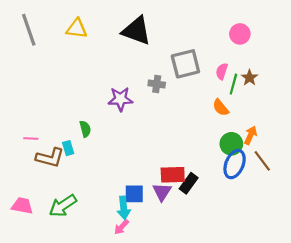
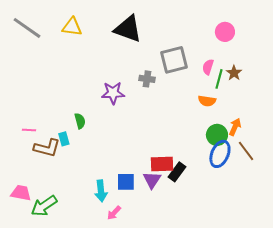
gray line: (29, 30) -> (27, 28), turned -36
orange semicircle: (221, 108) -> (207, 101), turned -42
green arrow: (63, 206) -> (44, 206), moved
cyan arrow: (124, 208) -> (101, 191), moved

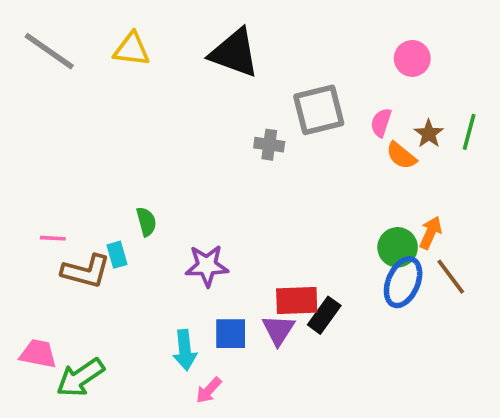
green line: (219, 79) -> (469, 132), moved
purple star: (113, 93) -> (207, 266), moved
orange semicircle: (207, 101) -> (401, 156), moved, turned 30

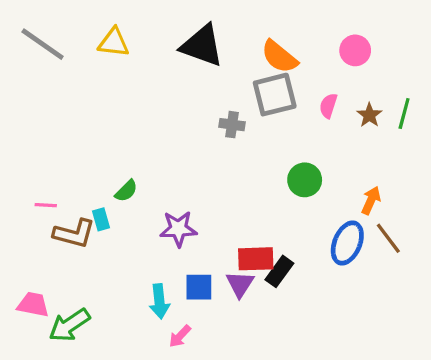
orange semicircle: (401, 156) -> (279, 57), moved, size x1.4
green semicircle: (146, 222) -> (126, 191), turned 60
green circle: (398, 247) -> (305, 180), moved

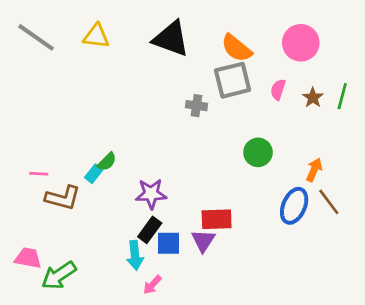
pink circle: (355, 50) -> (301, 43), size x1.4
cyan rectangle: (101, 219) -> (94, 174), moved, turned 54
black rectangle: (279, 271) -> (150, 230), moved

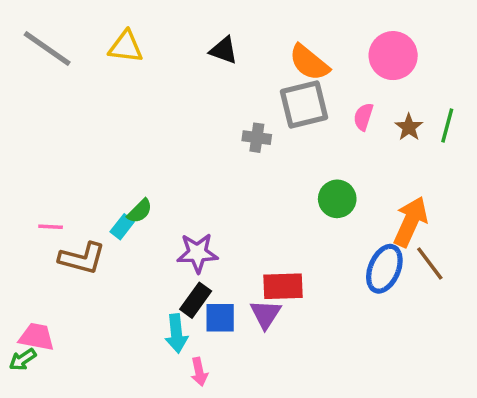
black triangle: (171, 39) -> (224, 50), size x0.6
orange arrow: (314, 170) -> (411, 222), size x1.6
green arrow: (59, 275) -> (23, 360), moved, size x0.6
pink arrow: (152, 285) -> (199, 372), turned -55

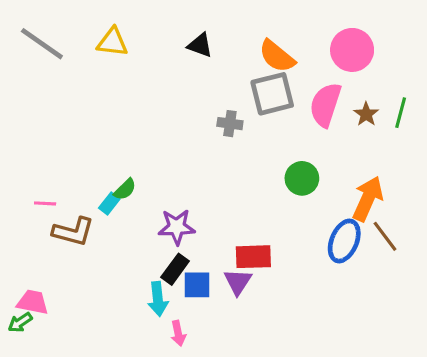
pink semicircle: (363, 117) -> (325, 105), size x1.8

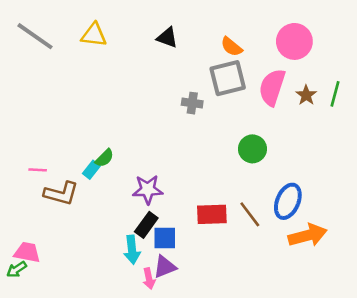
orange semicircle: (277, 56) -> (232, 47), size x0.7
orange arrow: (368, 199) -> (308, 235), moved, turned 51
brown line: (385, 236) -> (250, 214), moved
purple triangle: (238, 282) -> (165, 267), moved, turned 35

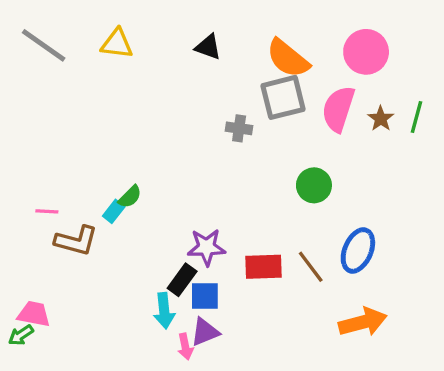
orange semicircle: (232, 47) -> (288, 58), size x1.6
purple star: (148, 189) -> (206, 247), moved
orange arrow: (308, 235) -> (363, 322), moved

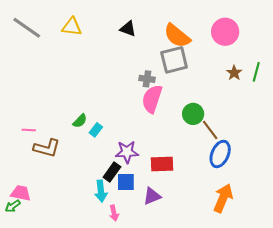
pink semicircle: (338, 109) -> (152, 99), moved
cyan rectangle: (114, 211) -> (96, 130), moved
brown line: (311, 267) -> (210, 130), moved
orange arrow: (363, 322) -> (223, 198), turned -52
purple triangle: (205, 332) -> (152, 196), moved

